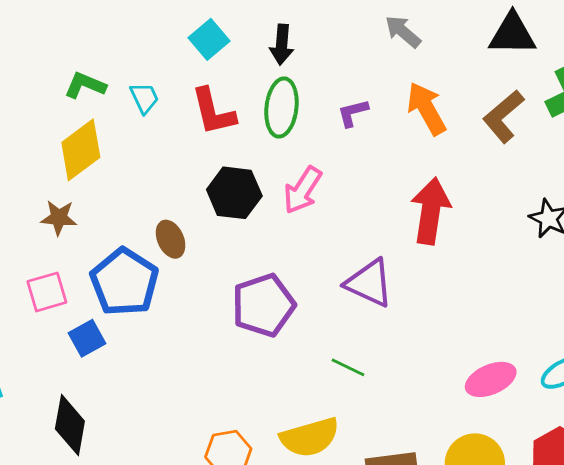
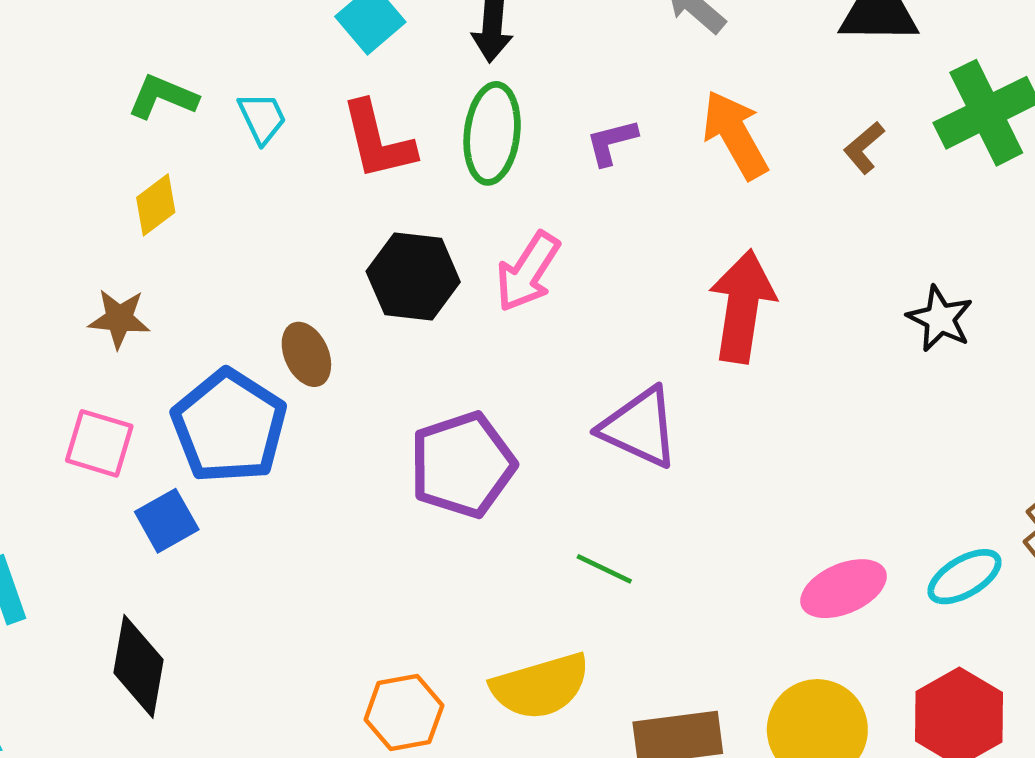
brown L-shape: (503, 116) -> (864, 148), size x0.6
yellow diamond: (81, 150) -> (156, 205), size x0.6
pink square: (47, 292) -> (99, 443), turned 33

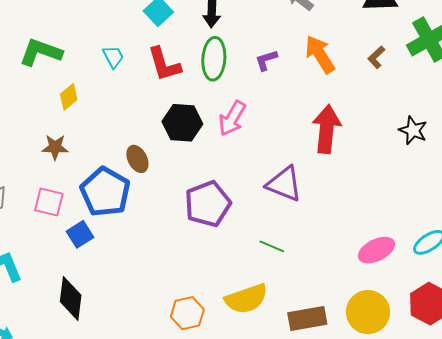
green L-shape: (163, 97) -> (41, 52), moved, size x1.4

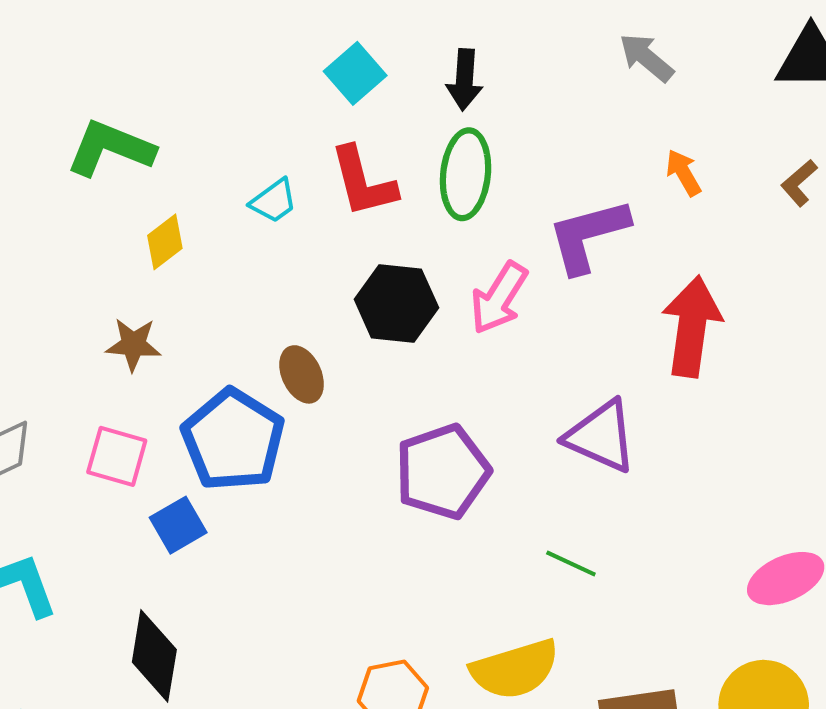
orange arrow: (320, 54) -> (683, 173), size x0.6
cyan trapezoid: (113, 57) -> (274, 201), moved, turned 80
purple L-shape: (266, 60) -> (588, 235), moved, size x1.8

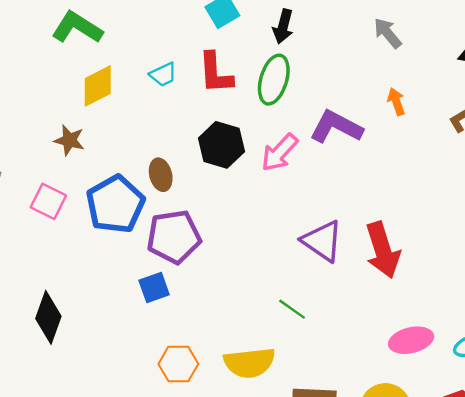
purple L-shape: (588, 235) -> (336, 127), turned 32
yellow diamond: (165, 242) -> (98, 86), size x1.4
red arrow: (692, 327) -> (383, 250), moved, turned 144
purple pentagon: (443, 472) -> (174, 237), moved
blue square: (178, 525) -> (154, 287), moved

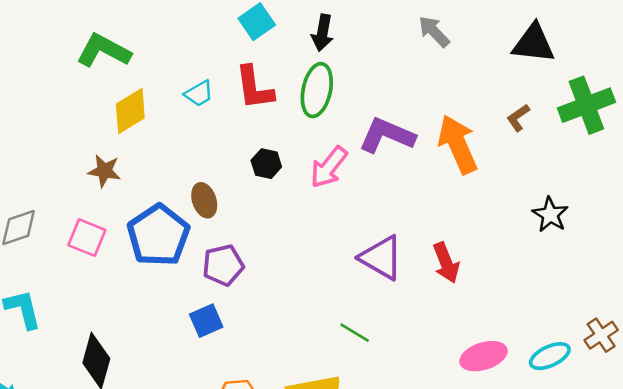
orange arrow: (396, 102) -> (458, 144), moved, size x2.0
black hexagon: (221, 145) -> (266, 164), size x0.6
purple pentagon: (174, 237) -> (223, 265), size x0.7
red arrow: (383, 250) -> (446, 263), size x0.7

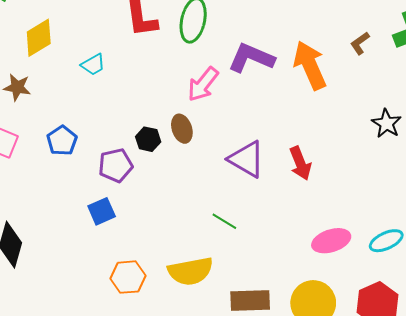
cyan trapezoid: (199, 94) -> (93, 65), moved
black hexagon: (266, 164) -> (148, 139), moved
brown ellipse: (204, 200) -> (182, 129), moved
blue pentagon: (158, 235) -> (62, 141), size x0.6

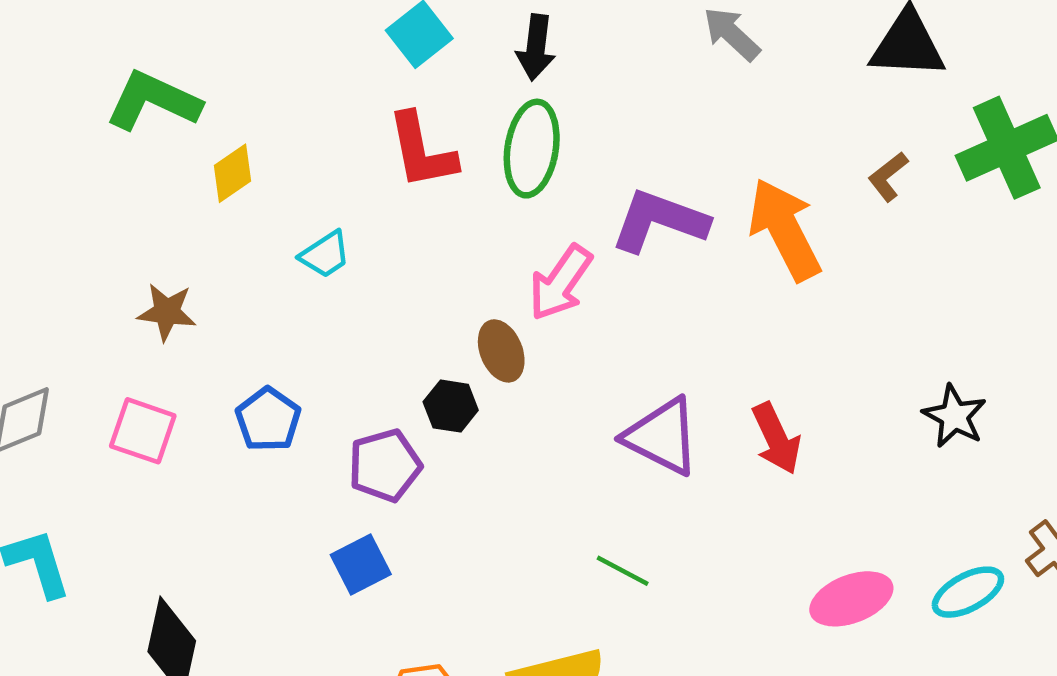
yellow diamond: (39, 38) -> (233, 173), moved, size x0.7
black star: (387, 123) -> (954, 416), moved
brown ellipse: (182, 129) -> (501, 351), moved

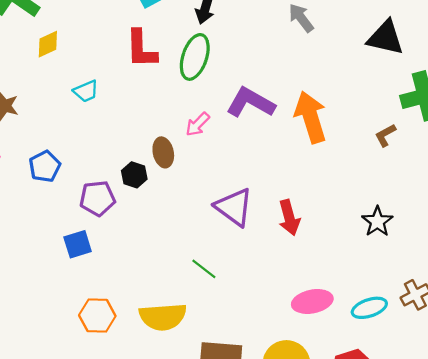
brown L-shape: (888, 177) -> (385, 135), moved
pink arrow: (560, 283) -> (198, 124), size x0.7

